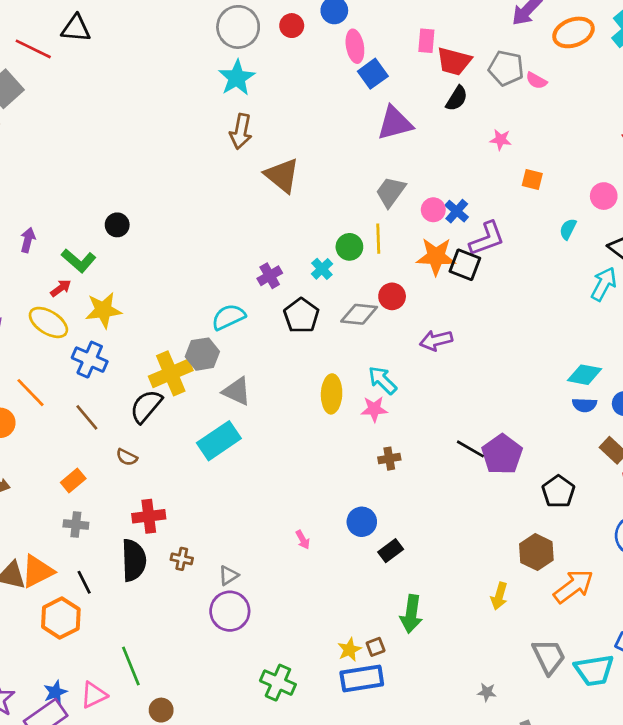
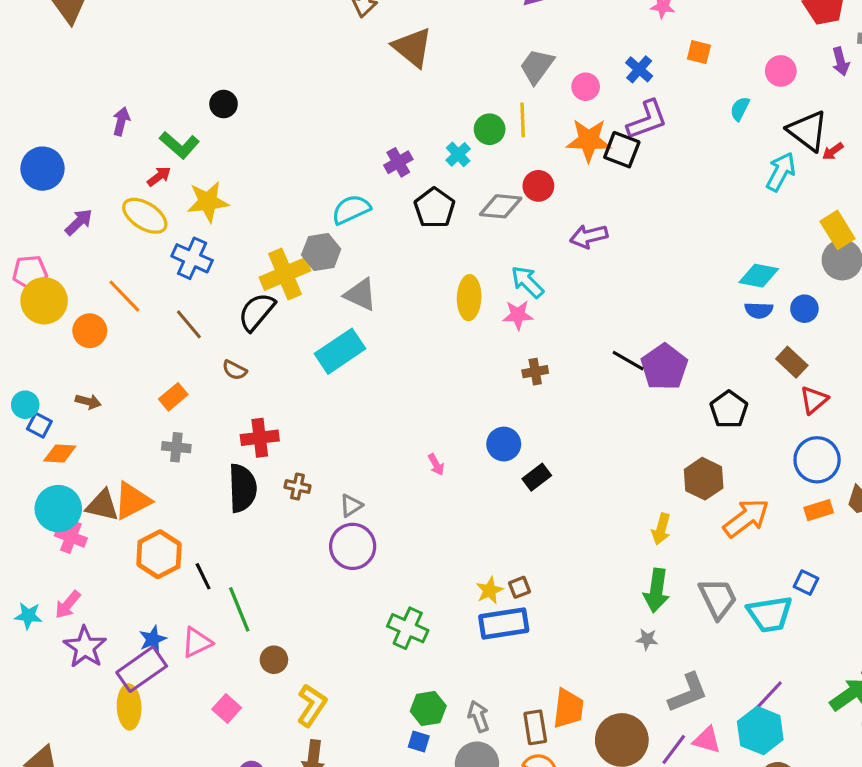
blue cross: (457, 211) -> (639, 69), moved
black line: (84, 582) -> (203, 576), moved
green arrow: (411, 614) -> (656, 590), moved

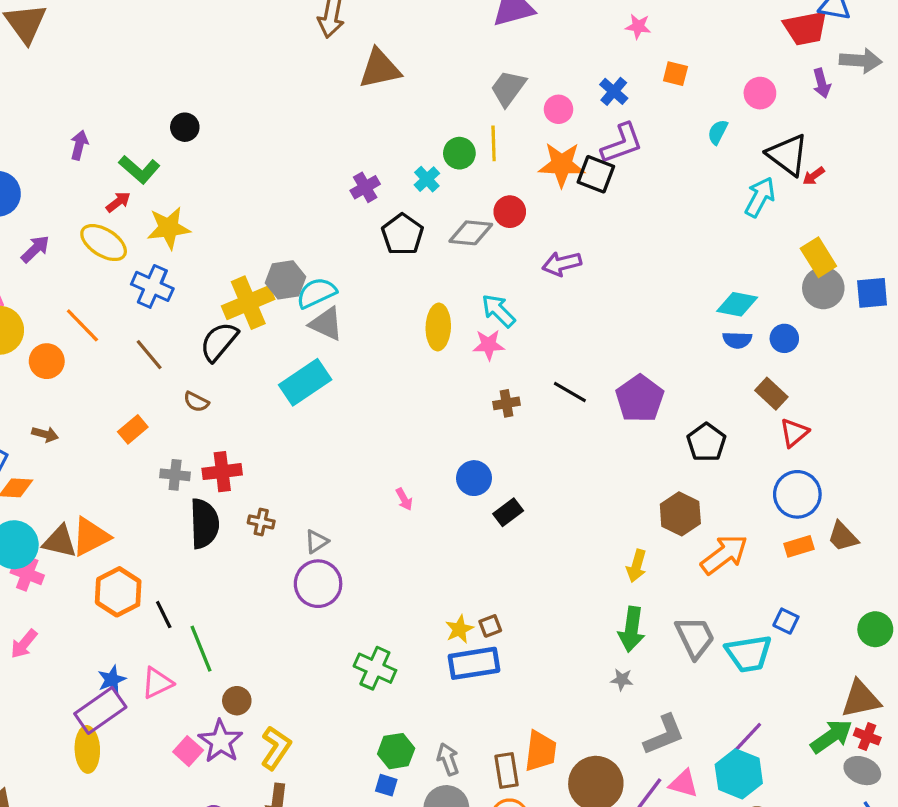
brown triangle: (412, 47) -> (380, 69), turned -51
cyan semicircle: (351, 209) -> (316, 293), moved
black line: (628, 361) -> (570, 392), moved
gray cross: (176, 447) -> (175, 475), moved
purple star: (85, 647) -> (221, 741), moved

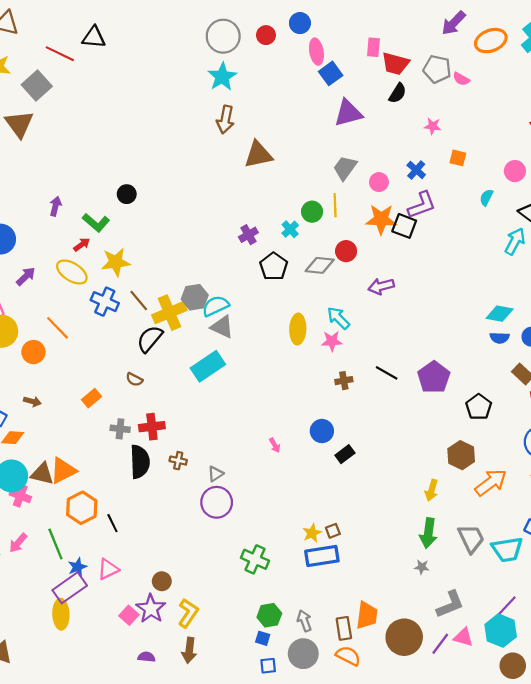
brown line: (149, 355) -> (139, 301), moved
green line: (201, 649) -> (55, 544), moved

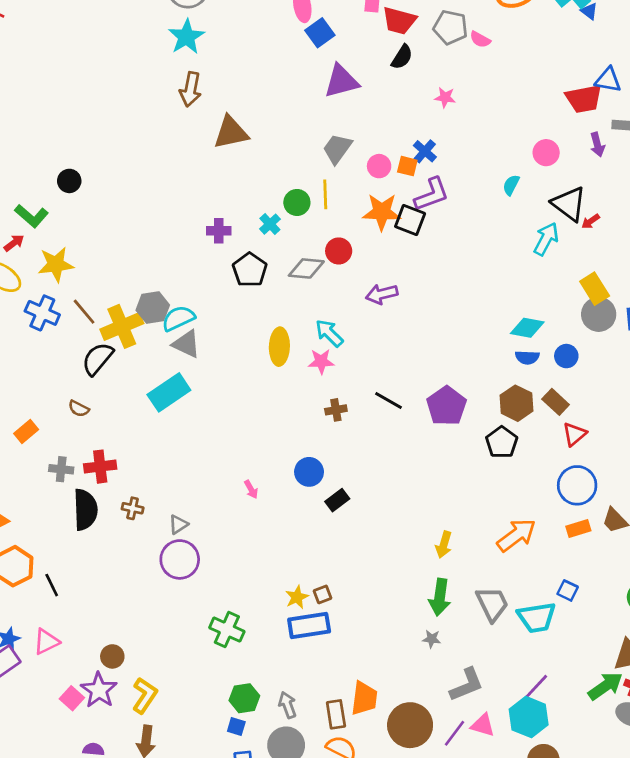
orange square: (458, 158) -> (407, 166), moved
purple cross: (248, 235) -> (219, 231), turned 30
brown hexagon: (461, 455) -> (516, 403), moved

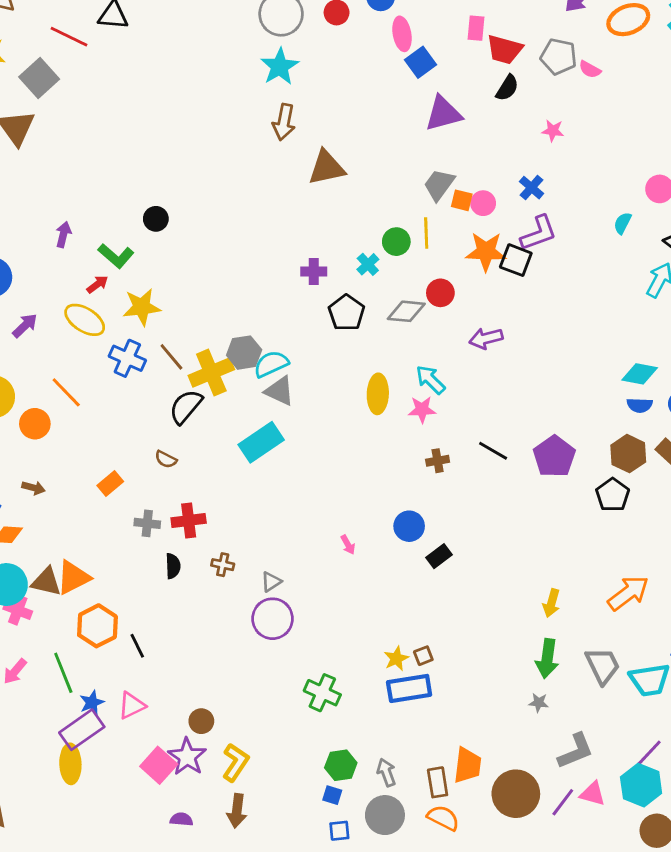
orange square: (407, 166) -> (462, 200), moved
black semicircle: (85, 510) -> (173, 566), size x0.6
pink square: (72, 698) -> (159, 765), size x1.4

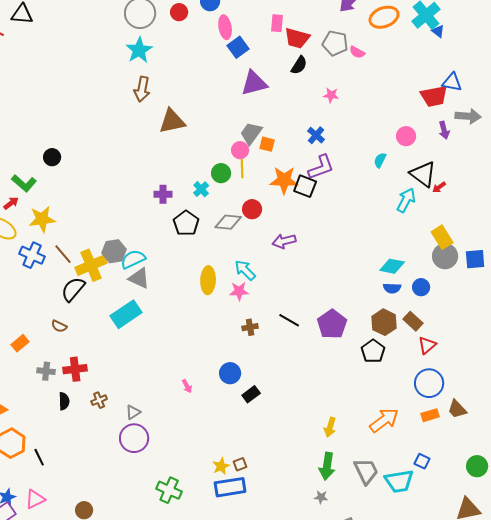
pink circle: (483, 203) -> (240, 150), moved
brown cross: (223, 565) -> (99, 400), turned -35

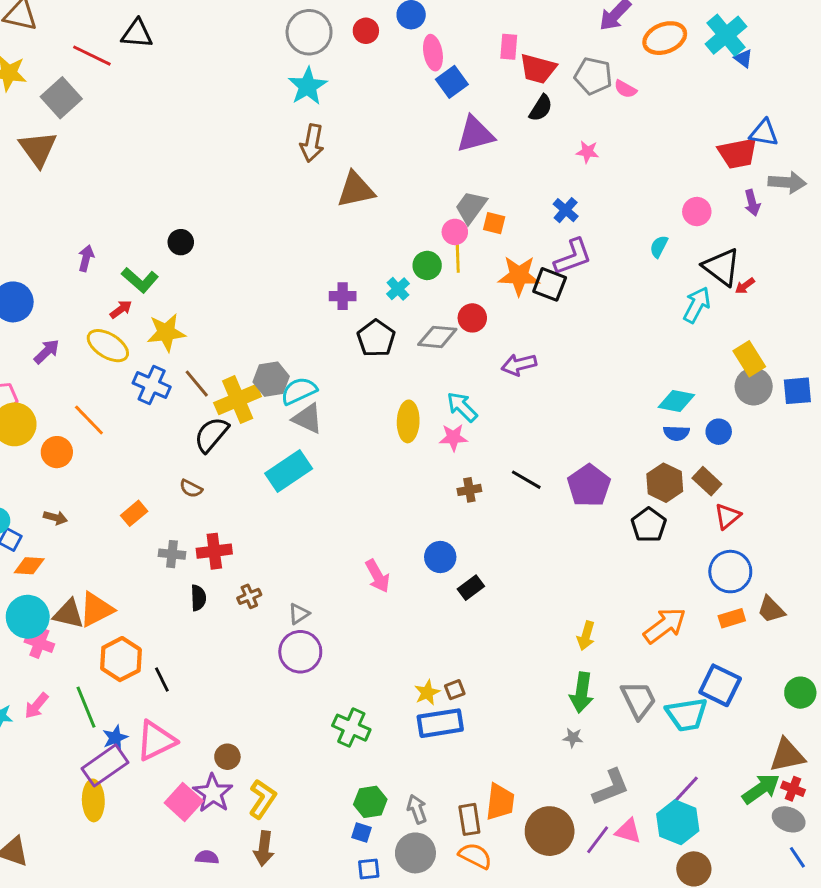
pink arrow: (187, 386) -> (378, 576), size x1.6
blue square: (422, 461) -> (720, 685), size x1.8
pink triangle: (35, 499) -> (156, 741), size x1.4

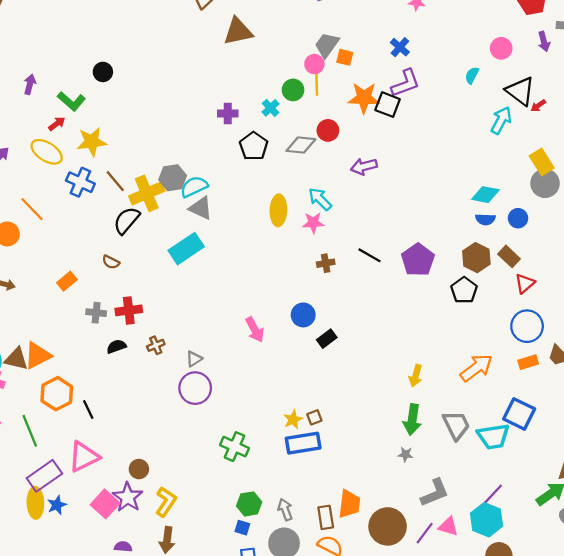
black semicircle: (198, 598) -> (116, 346), turned -108
blue star: (115, 738) -> (57, 505), moved

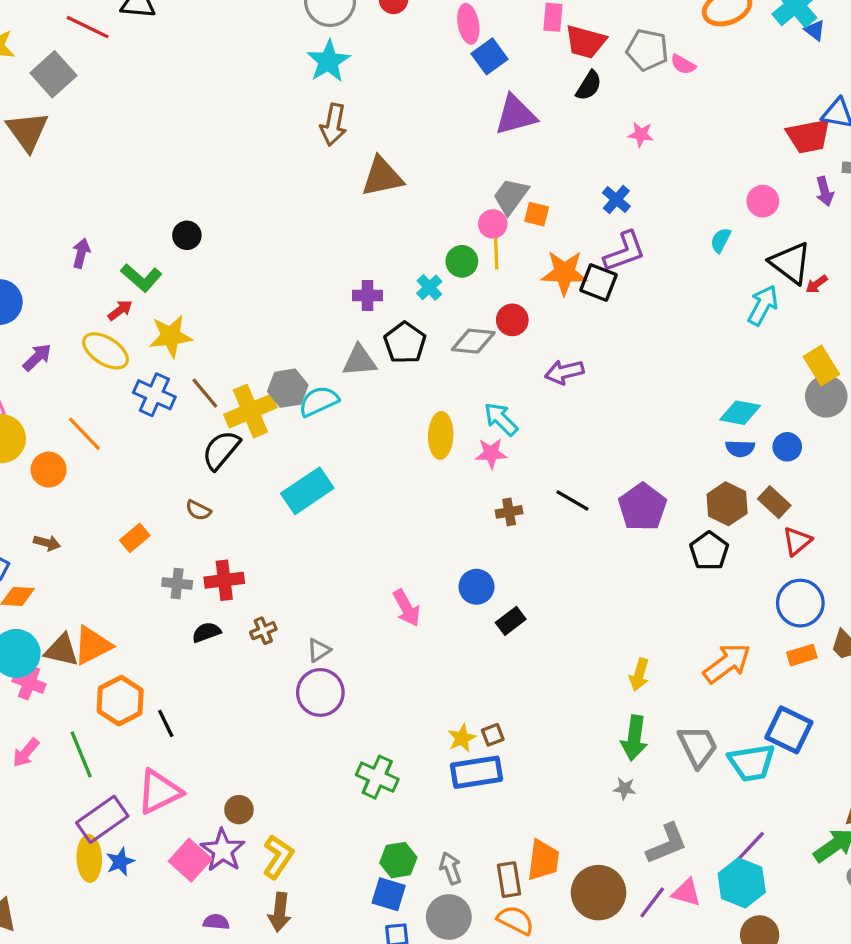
gray triangle: (201, 208) -> (359, 361), moved, turned -30
blue square: (242, 528) -> (389, 894), size x1.5

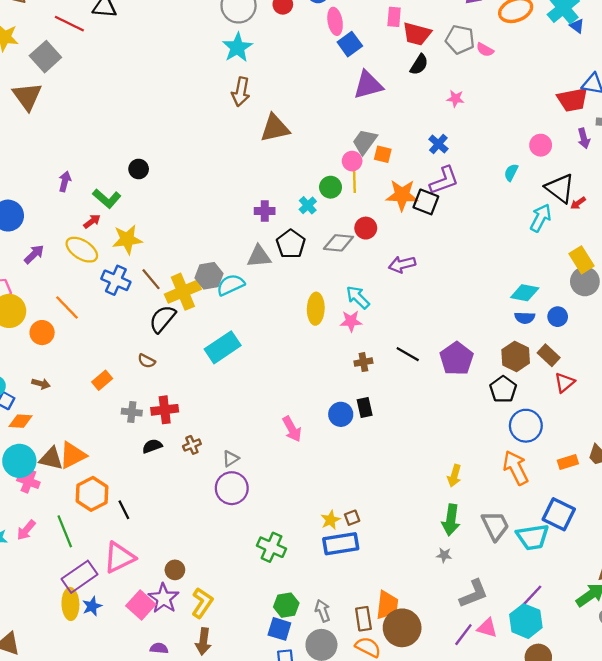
blue circle: (800, 603) -> (526, 426), moved
black rectangle: (511, 621) -> (365, 408), moved, turned -66
orange arrow: (727, 663) -> (516, 468), turned -80
brown circle: (599, 893) -> (402, 628), moved

